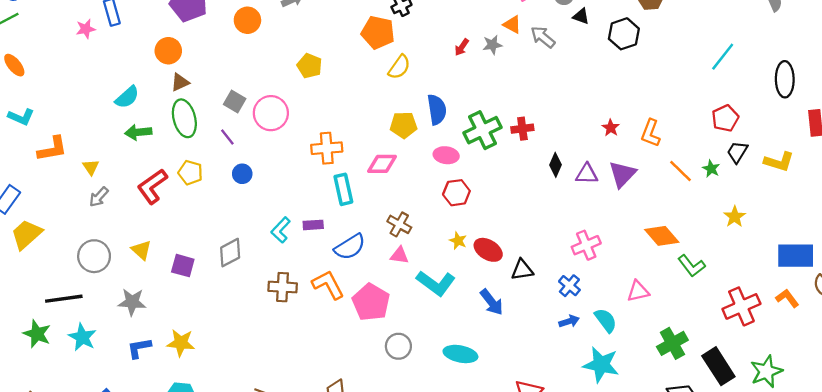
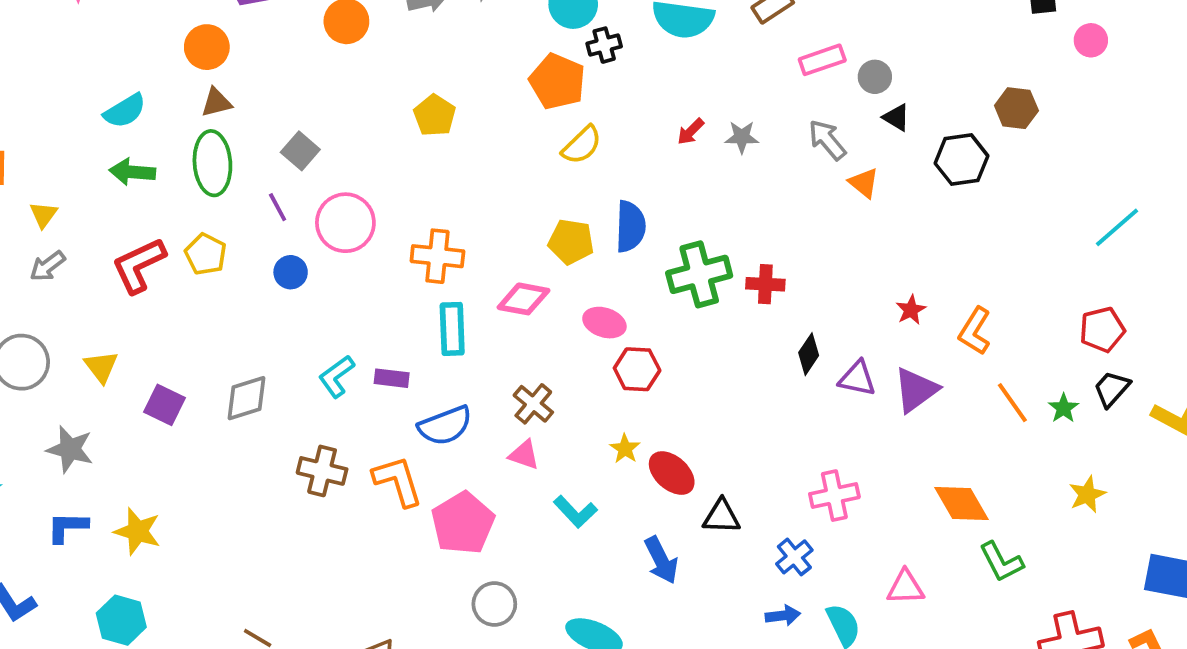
orange triangle: (512, 25) -> (864, 183), moved
pink circle: (271, 113) -> (345, 223), moved
pink ellipse: (446, 155) -> (604, 323), moved
cyan L-shape: (436, 283) -> (575, 512), size x0.7

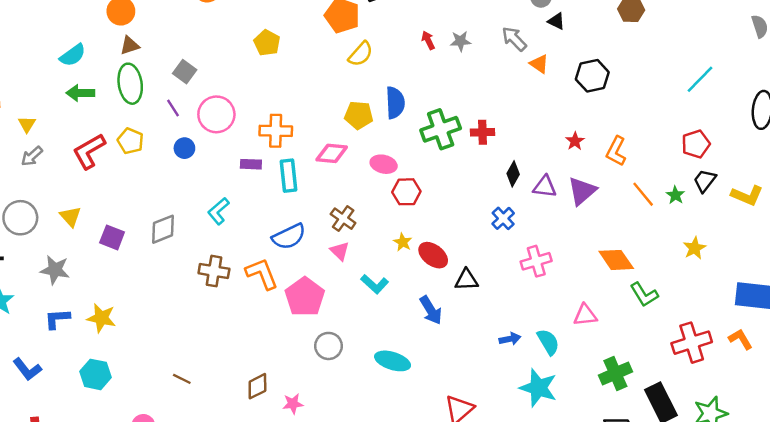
red arrow: (691, 132) -> (428, 40), turned 114
black hexagon: (961, 160) -> (592, 76), moved
purple rectangle: (392, 378) -> (251, 164), moved
pink triangle: (524, 455) -> (340, 251), turned 30
blue cross: (794, 557) -> (503, 218), moved

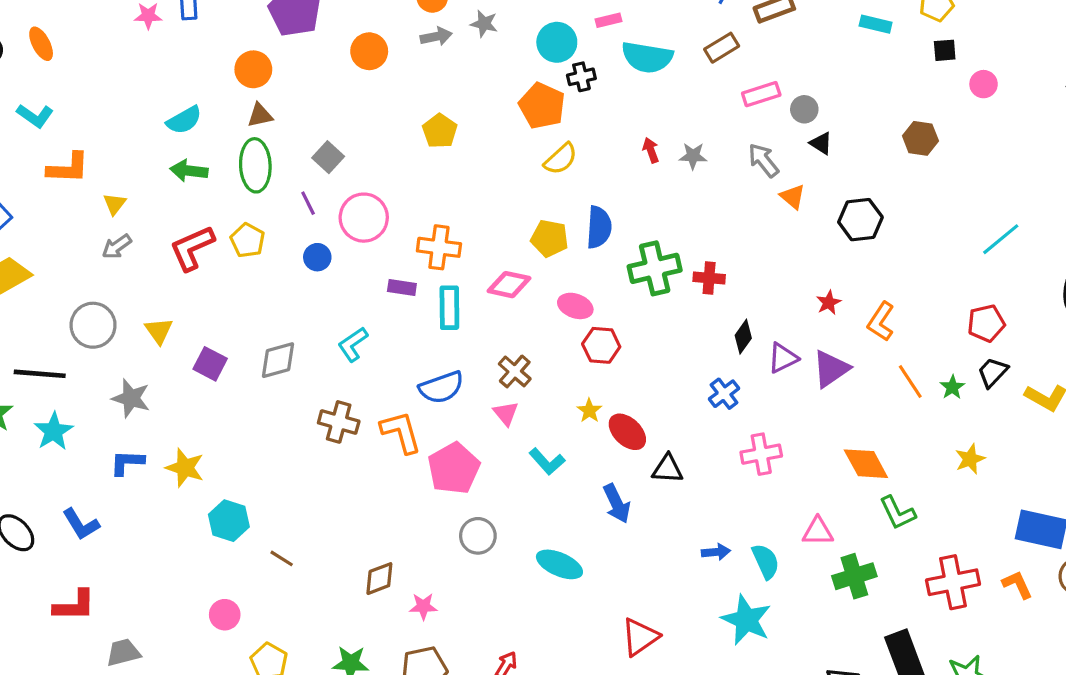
purple triangle: (545, 187) -> (783, 358), turned -40
cyan hexagon: (96, 374) -> (229, 521), moved
green cross: (615, 374) -> (854, 576), moved

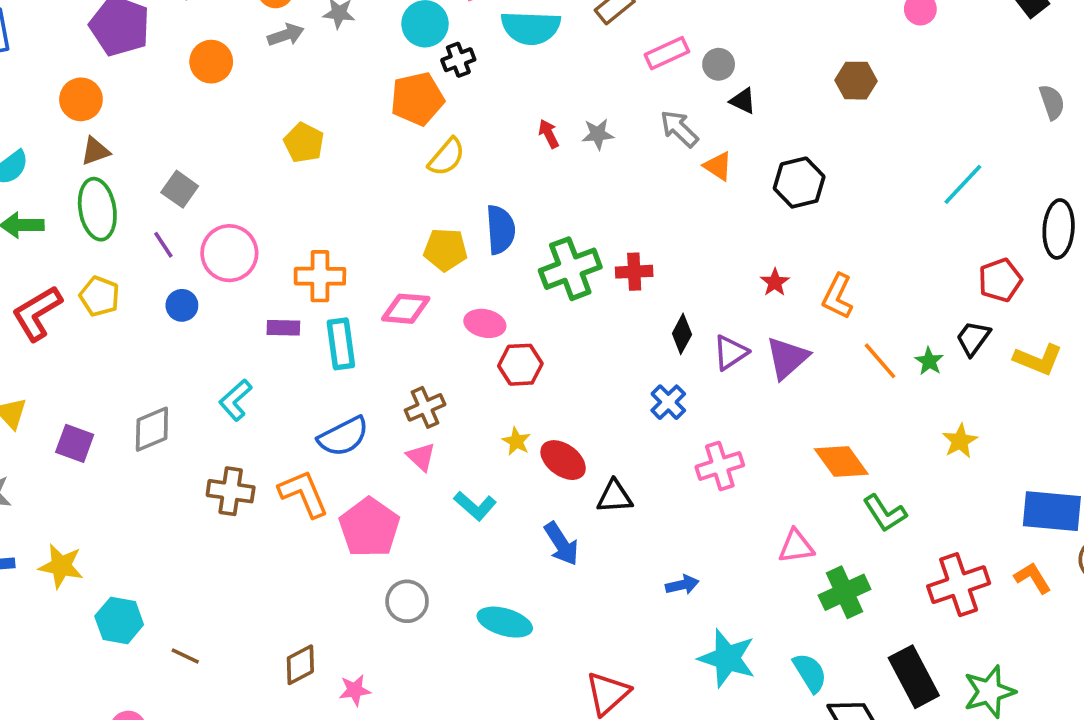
orange pentagon: (542, 106) -> (417, 99), turned -30
red pentagon: (986, 323) -> (1000, 280), moved
brown cross: (515, 371) -> (425, 407), turned 32
cyan semicircle: (766, 561) -> (810, 673), moved

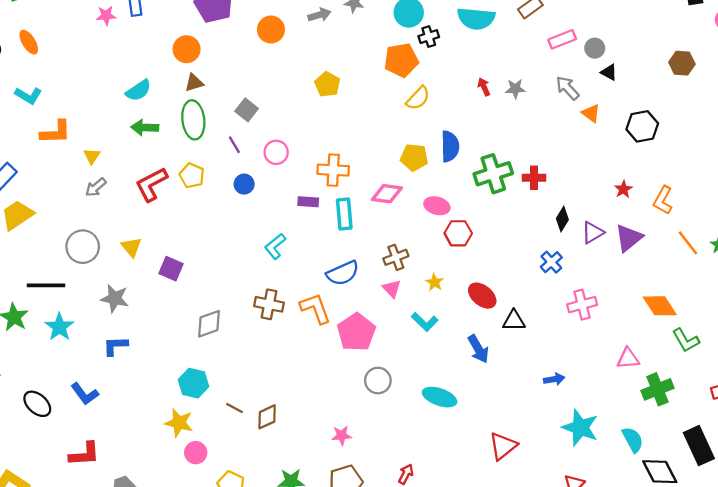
pink circle: (229, 253) -> (276, 152), size x0.7
gray diamond: (152, 429) -> (209, 324), moved
yellow star: (516, 441) -> (434, 282), moved
yellow star: (61, 566) -> (179, 423), moved
brown diamond: (300, 665) -> (267, 417), moved

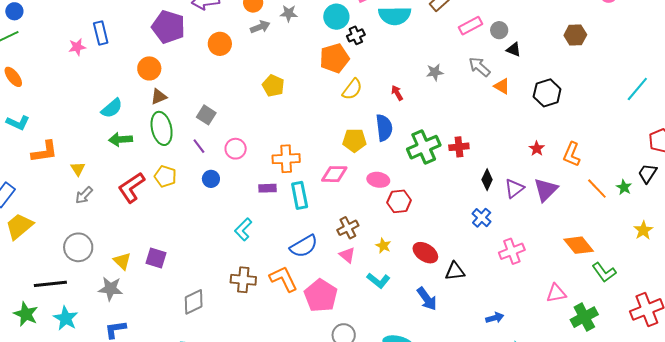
red arrow: (484, 87) -> (397, 93), moved
yellow triangle: (131, 247) -> (122, 261), moved

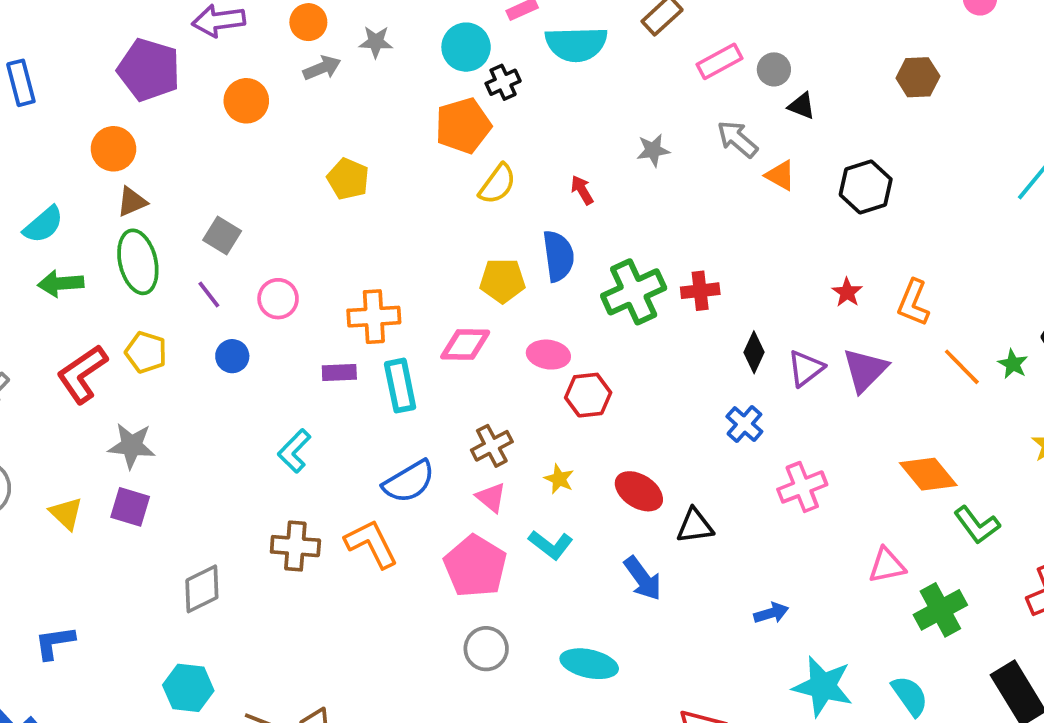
gray star: (110, 289) -> (132, 446), moved
pink pentagon: (321, 296) -> (475, 566), moved

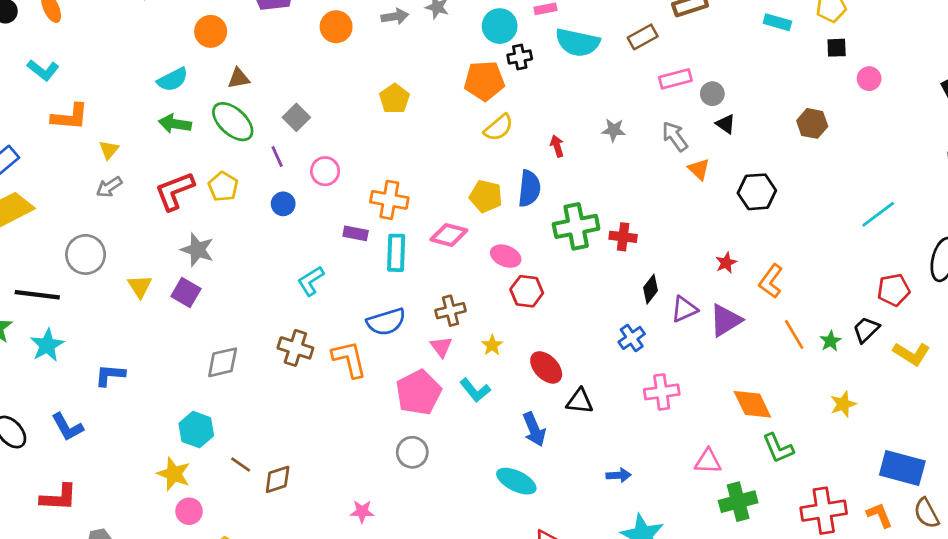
orange circle: (113, 149) -> (211, 31), moved
green ellipse: (138, 262) -> (233, 122), turned -48
cyan ellipse: (589, 664) -> (516, 481), moved

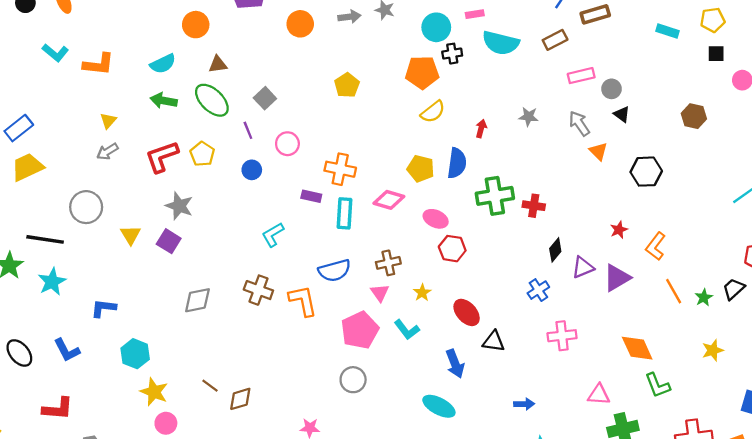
orange L-shape: (70, 117) -> (99, 64), moved
red arrow: (557, 146) -> (481, 129), turned 30
cyan hexagon: (196, 430) -> (135, 354), moved

